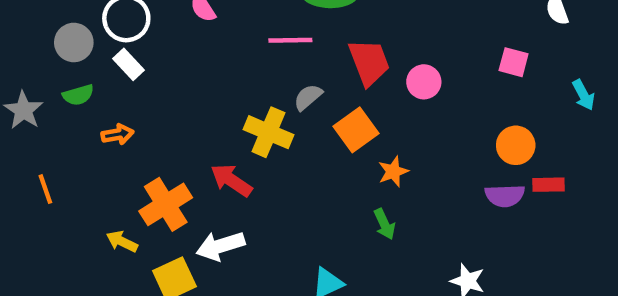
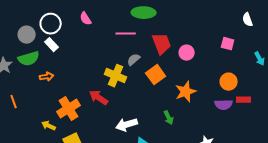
green semicircle: (78, 95) -> (29, 59), size x1.5
orange star: (393, 172) -> (186, 92), moved, size x1.5
white arrow: (220, 246) -> (127, 125), moved

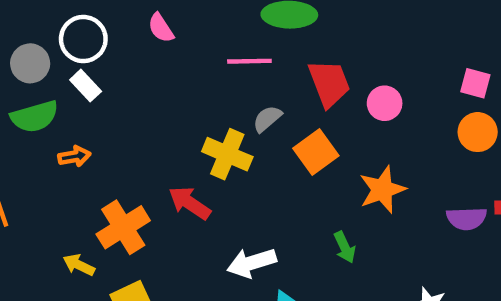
orange circle: (229, 82) -> (478, 132), moved

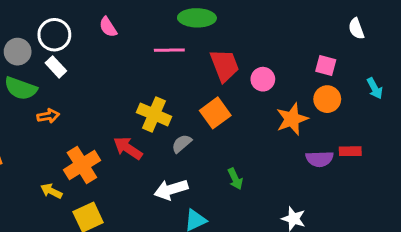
green semicircle: (35, 117) -> (21, 88), turned 36
gray semicircle: (267, 119) -> (182, 144), moved
orange star: (382, 190) -> (292, 119), moved

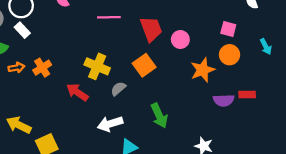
orange cross: (82, 165) -> (42, 68), moved, size x0.7
green arrow: (235, 179) -> (159, 116), size x1.5
yellow arrow: (51, 191) -> (19, 125), size x1.5

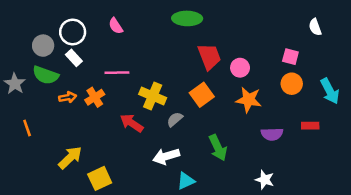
pink line: (109, 17) -> (117, 73), moved
cyan arrow: (266, 47) -> (330, 91), moved, size x1.5
orange star: (203, 70) -> (249, 100), moved, turned 30
purple semicircle: (224, 100) -> (272, 134), moved
yellow arrow: (19, 125) -> (70, 158), turned 110

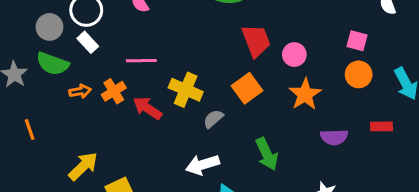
orange star: (249, 100) -> (305, 94), turned 30
red arrow: (132, 123) -> (147, 108), moved

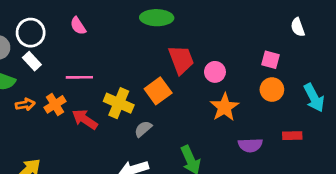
orange square: (247, 88) -> (158, 91), moved

